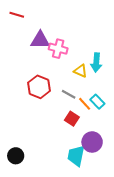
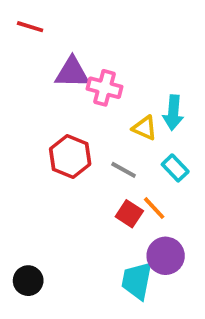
cyan rectangle: (97, 102) -> (175, 168), moved
orange line: (85, 104) -> (154, 208), moved

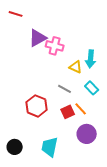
purple triangle: (72, 73) -> (38, 38), turned -30
red hexagon: (70, 157) -> (37, 106), moved
red square: (129, 214) -> (68, 112), turned 32
cyan trapezoid: (137, 281) -> (50, 147), moved

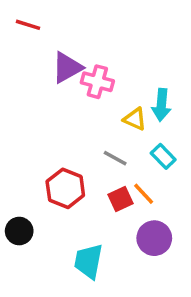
black circle: (15, 147) -> (19, 231), moved

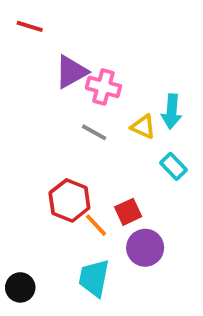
gray line: (115, 158) -> (94, 132), moved
orange line: (144, 194) -> (96, 225), moved
black circle: (19, 231) -> (20, 287), moved
purple circle: (154, 238) -> (145, 248), moved

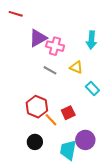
cyan arrow: (172, 112) -> (91, 40), moved
purple circle: (145, 248) -> (85, 140), moved
cyan trapezoid: (94, 278) -> (68, 150), moved
black circle: (20, 287) -> (35, 142), moved

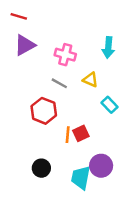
purple triangle: (38, 38) -> (25, 45), moved
red hexagon: (37, 107) -> (44, 111), moved
orange line: (51, 120) -> (68, 135), moved, turned 48

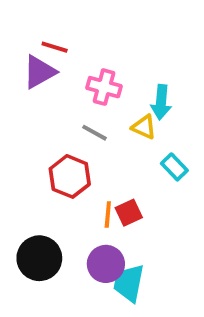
red line: (19, 16) -> (55, 47), moved
cyan arrow: (108, 47) -> (161, 102), moved
purple circle: (101, 166) -> (106, 264), moved
black circle: (41, 168) -> (39, 258), moved, size x1.5

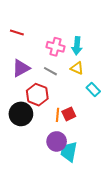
red line: (55, 47) -> (17, 32), moved
purple triangle: (39, 72) -> (21, 68), moved
cyan arrow: (161, 102) -> (77, 46), moved
black circle: (39, 258) -> (21, 114), moved

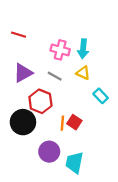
red square: (69, 114) -> (74, 122), turned -32
purple circle: (57, 141) -> (49, 152), moved

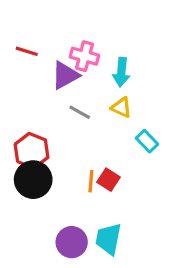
pink cross: (60, 50) -> (84, 56), moved
purple triangle: (23, 73) -> (65, 75), moved
red hexagon: (40, 101) -> (32, 151), moved
purple circle: (49, 152) -> (72, 242), moved

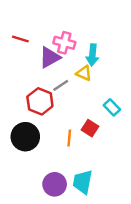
yellow triangle: (121, 107) -> (84, 73), moved
gray line: (80, 112) -> (61, 85), turned -63
red hexagon: (32, 151) -> (40, 101), moved
red square: (109, 180) -> (90, 128), moved

